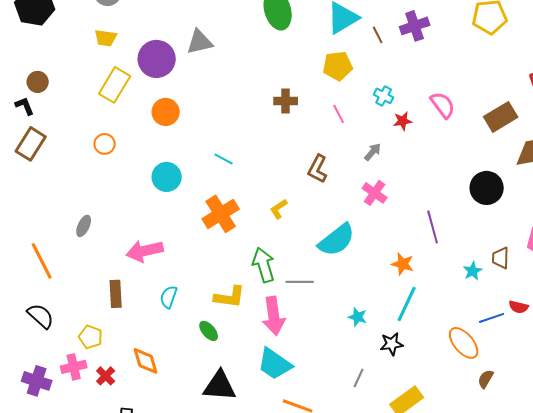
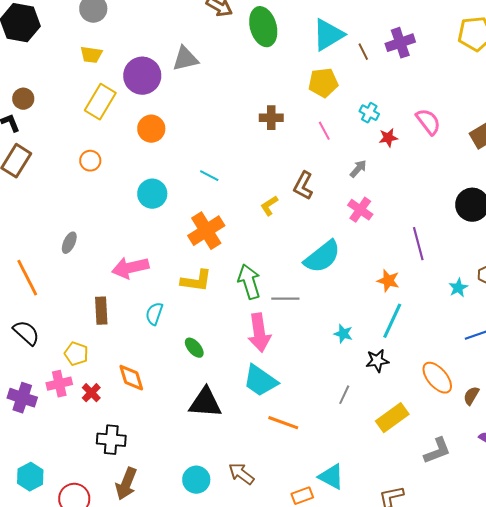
yellow L-shape: (279, 209) -> (269, 206), moved
yellow L-shape: (230, 297) -> (196, 281), moved
orange ellipse: (464, 343) -> (437, 378), moved

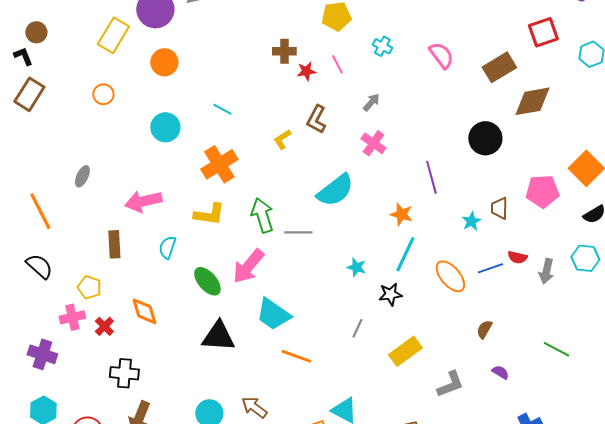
red star: (388, 138) -> (306, 71), moved
pink arrow: (259, 333) -> (248, 266), moved, turned 48
green ellipse: (194, 348) -> (207, 281), size x1.4
orange ellipse: (437, 378) -> (450, 276), moved
purple cross: (22, 398) -> (42, 354), moved

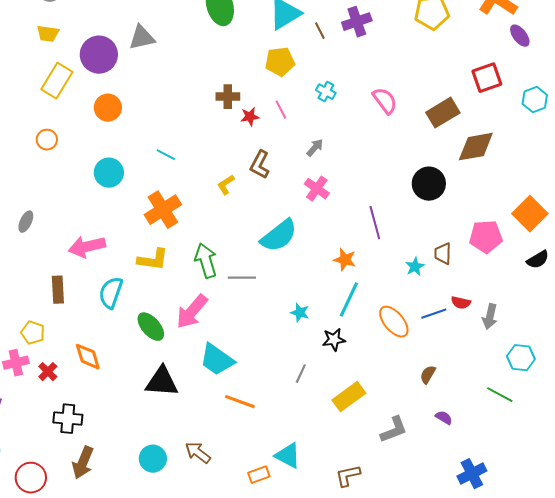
cyan semicircle: (167, 247) -> (111, 293), size x1.4
cyan hexagon: (585, 258) -> (521, 358), moved

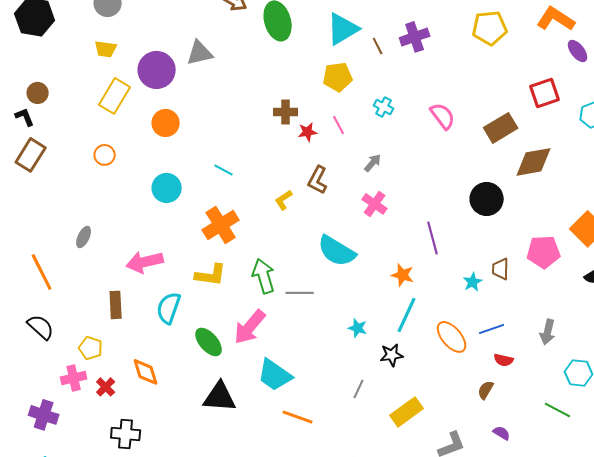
cyan semicircle: (279, 236) -> (337, 251), turned 69
red semicircle: (461, 303) -> (504, 360), moved

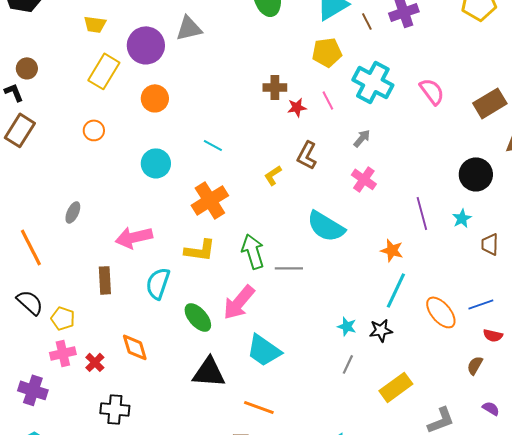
cyan cross: (384, 107) -> (373, 82), size x2.0
cyan star: (473, 282) -> (462, 218), moved
cyan star: (358, 328) -> (347, 326), moved
yellow pentagon: (91, 348) -> (63, 318), moved
orange line: (298, 417) -> (259, 407), moved

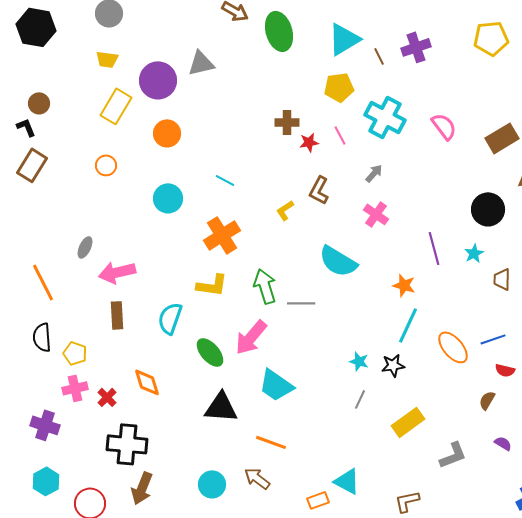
pink arrow: (134, 237) -> (117, 272), moved
black semicircle: (30, 302) -> (42, 337), turned -136
black cross: (115, 409) -> (127, 444), size x1.4

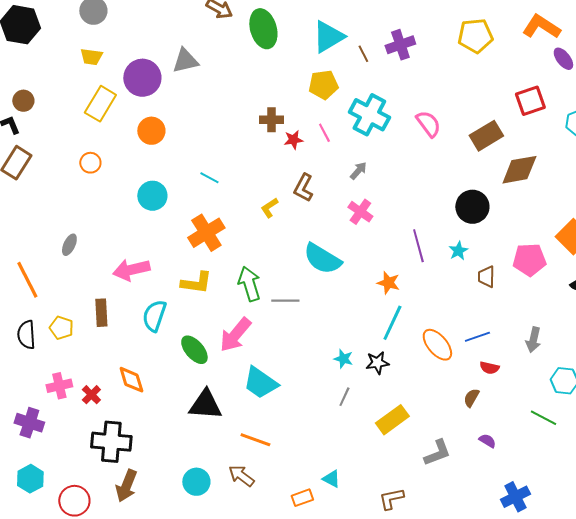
pink arrow: (117, 272) -> (131, 270), moved
yellow pentagon: (75, 353) -> (61, 328), moved
cyan triangle: (347, 481) -> (331, 479), size x0.7

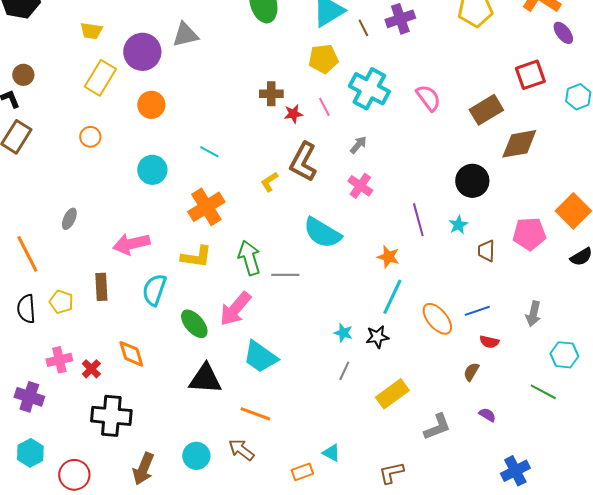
brown L-shape: (303, 188) -> (303, 162), size x1.4
brown arrow: (126, 486) -> (143, 469), moved

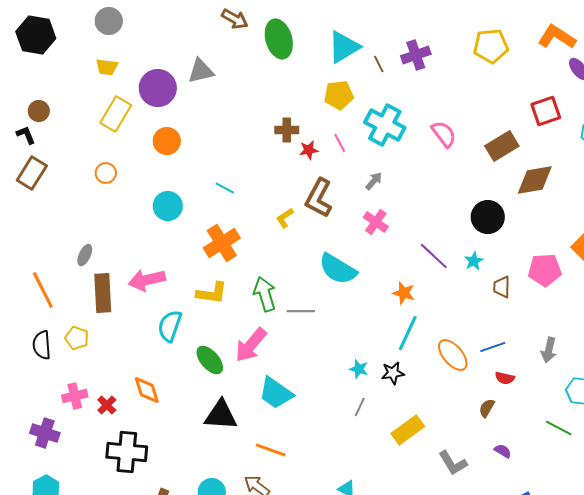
purple line: (418, 220) -> (434, 256), turned -32
brown rectangle: (101, 287) -> (103, 293), moved, size x1.4
gray L-shape: (437, 427) -> (453, 463), turned 80

